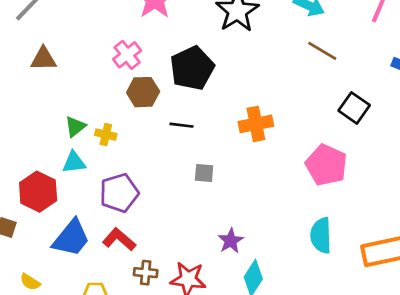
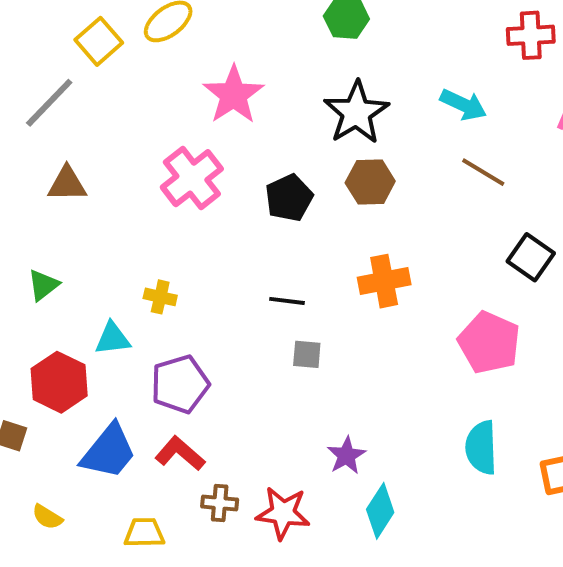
pink cross: (127, 55) -> (192, 178), size x1.4
black pentagon: (192, 68) -> (289, 198), size x0.7
brown hexagon: (143, 92) -> (370, 182), moved
black line: (182, 125) -> (287, 301), moved
green triangle: (75, 127) -> (43, 285), moved

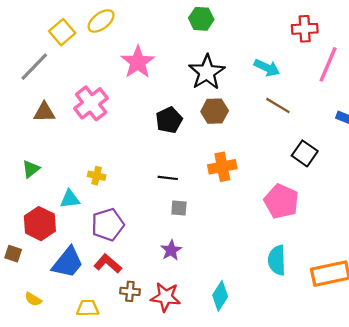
pink cross: (192, 178) -> (91, 103), moved
purple star: (346, 455) -> (171, 250), moved

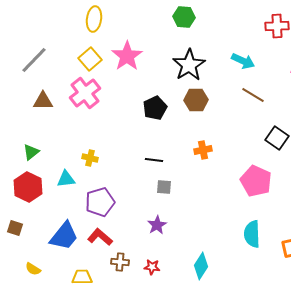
yellow ellipse: (101, 21) -> (94, 19), turned -45
yellow square: (62, 32) -> (90, 59), moved
orange cross: (222, 167) -> (203, 150), size x0.7
red hexagon: (40, 224) -> (28, 187), moved
red star: (166, 297) -> (152, 267), size x0.6

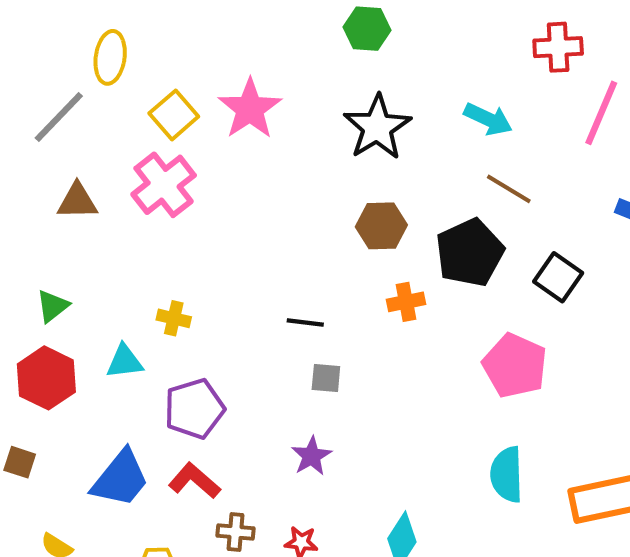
yellow ellipse: (94, 19) -> (110, 57), moved
brown hexagon: (196, 100) -> (381, 226), moved
black pentagon: (155, 108) -> (470, 253), moved, size x1.4

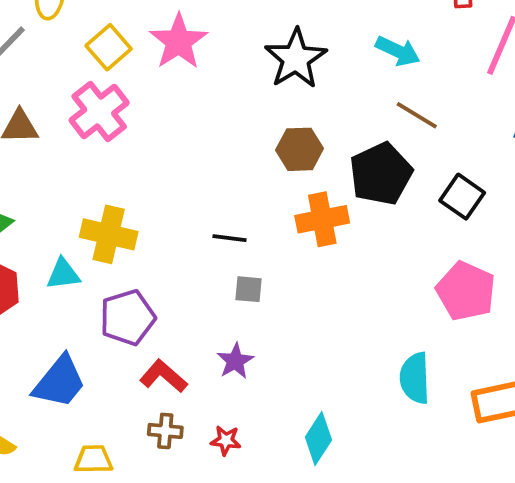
orange cross: (406, 302) -> (322, 219), size x1.5
yellow cross: (174, 318) -> (109, 234), size x1.8
pink pentagon: (515, 366) -> (466, 291), moved
red L-shape: (194, 481) -> (163, 376), moved

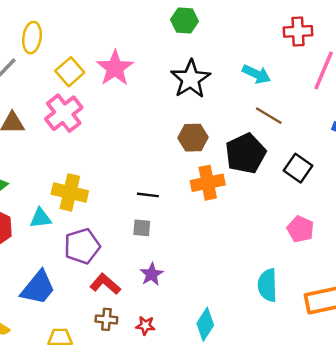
gray square: (248, 289) -> (142, 228), moved
pink pentagon: (466, 291) -> (300, 229), size x0.7

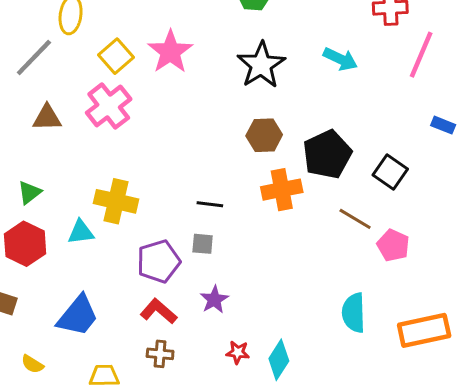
brown line: (269, 116) -> (355, 219), moved
purple pentagon: (82, 246) -> (159, 261), moved
red star: (145, 325) -> (238, 352), moved

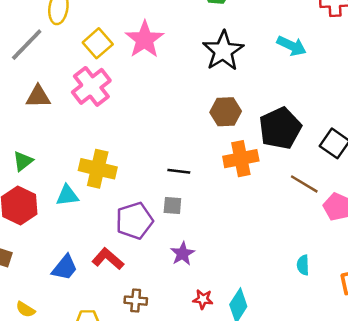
red L-shape: (159, 311) -> (108, 259), moved
cyan semicircle: (354, 313) -> (303, 265), size x0.6
blue trapezoid: (78, 316) -> (65, 268), size x0.7

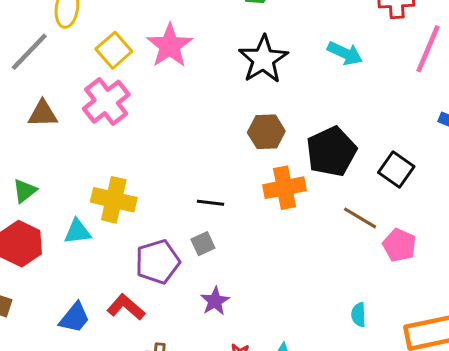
gray square: (172, 206) -> (203, 244), turned -30

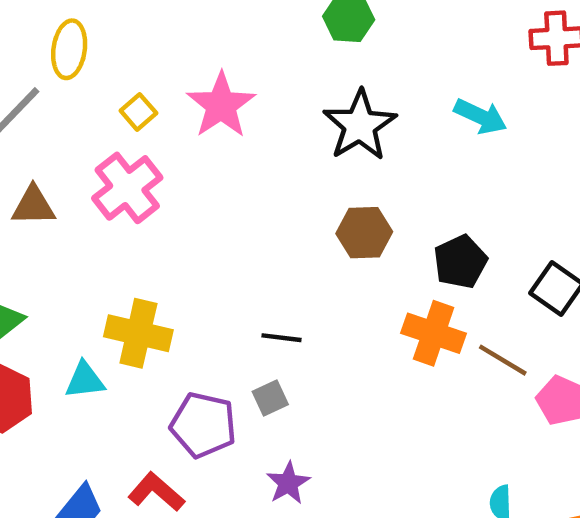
yellow square: (114, 50) -> (138, 112), size x0.7
black pentagon: (331, 151) -> (460, 262), size x0.7
orange cross: (284, 188) -> (434, 333), moved, turned 30
purple pentagon: (158, 262) -> (203, 425), turned 30

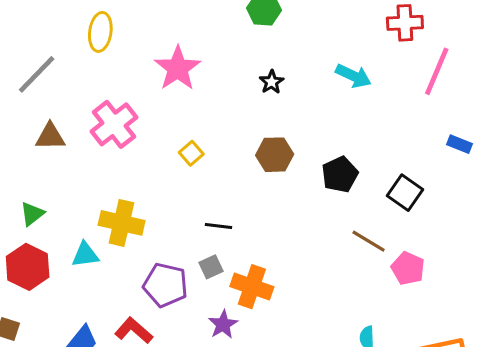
yellow ellipse: (69, 49) -> (100, 32), moved
yellow square: (138, 112) -> (191, 153), moved
black star: (360, 125) -> (272, 82), size x0.5
orange cross: (434, 333) -> (252, 287), moved

